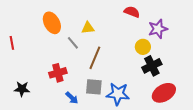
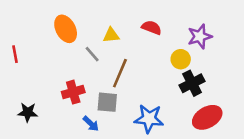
red semicircle: (132, 12) -> (152, 28), moved
gray square: (94, 87) -> (107, 102), moved

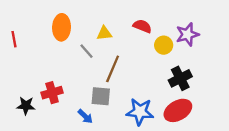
orange ellipse: (66, 29) -> (62, 27), turned 30
red line: (15, 54) -> (14, 39), moved
yellow circle: (181, 59) -> (164, 45), moved
red cross: (73, 92) -> (52, 93), moved
red ellipse: (207, 117) -> (178, 110), moved

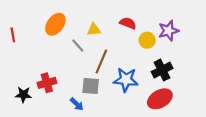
orange ellipse: (62, 27) -> (55, 24), turned 35
blue star: (140, 112) -> (126, 80), moved

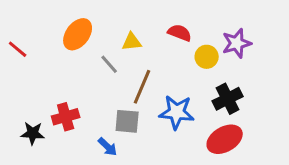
red line: (13, 35) -> (18, 49), turned -40

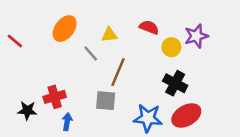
black cross: (228, 99) -> (175, 83), moved, turned -35
blue star: (177, 112) -> (148, 118), moved
blue arrow: (108, 147) -> (67, 122), moved, turned -126

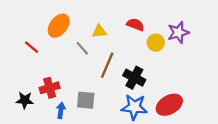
red line: (15, 41) -> (31, 47), moved
black cross: (175, 83) -> (134, 78), moved
gray square: (106, 101) -> (86, 100), moved

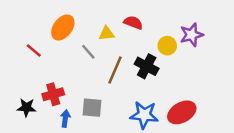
red semicircle: (135, 25) -> (133, 23), moved
black cross: (134, 78) -> (147, 66), moved

